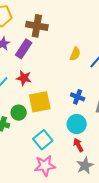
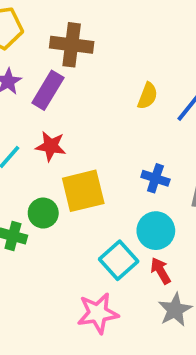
cyan square: (43, 140) -> (119, 260), moved

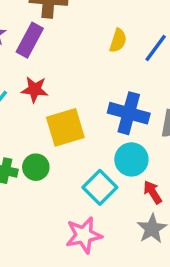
blue cross: (155, 178) -> (129, 113), size x1.6
green circle: (43, 213) -> (36, 167), moved
red arrow: (161, 271) -> (153, 192), moved

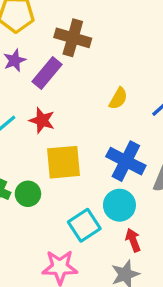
yellow semicircle: (118, 41) -> (118, 98), moved

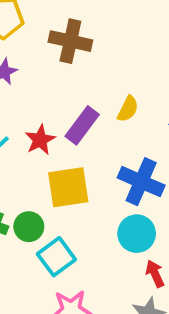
purple rectangle: (47, 73) -> (82, 125), moved
red star: (42, 120) -> (40, 140), turned 30
cyan square: (84, 225) -> (56, 257), moved

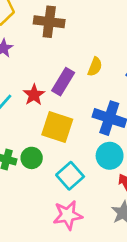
yellow square: (68, 187) -> (57, 127), turned 32
cyan square: (56, 257) -> (70, 176), moved

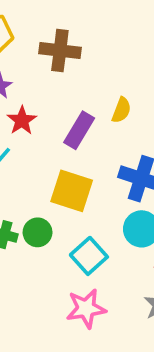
red star: (34, 95) -> (22, 120), moved

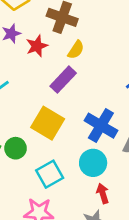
yellow semicircle: (121, 110) -> (76, 50), moved
red star: (22, 120) -> (37, 46), moved

